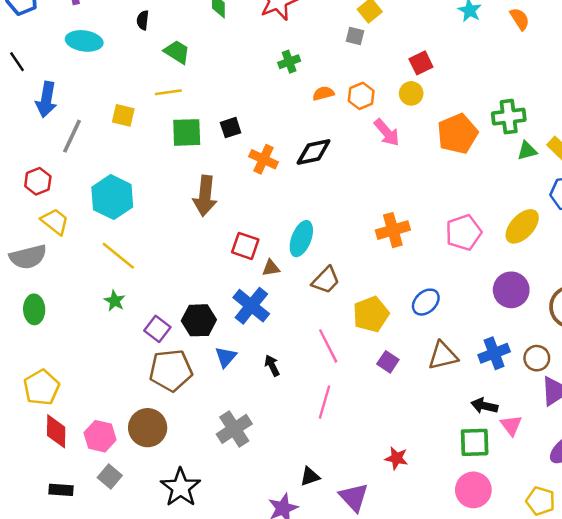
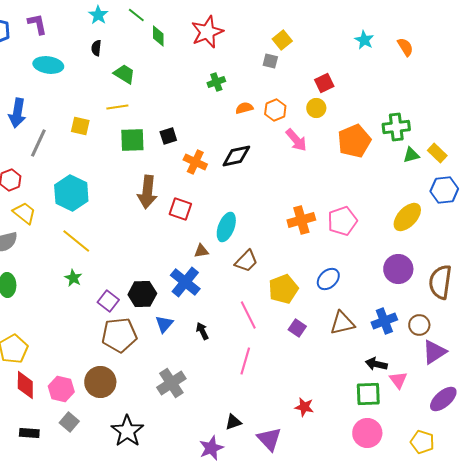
pink pentagon: (464, 232) -> (342, 221), moved
red square: (245, 246) -> (180, 209), moved

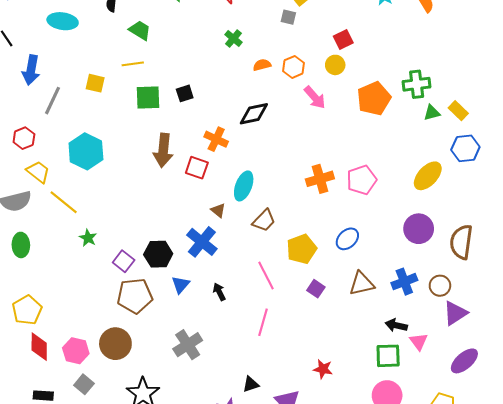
green cross: (216, 82) -> (233, 38), turned -30
orange cross: (195, 162) -> (216, 139), moved
yellow line: (76, 241) -> (64, 202), moved
brown triangle: (201, 251) -> (218, 210), turned 49

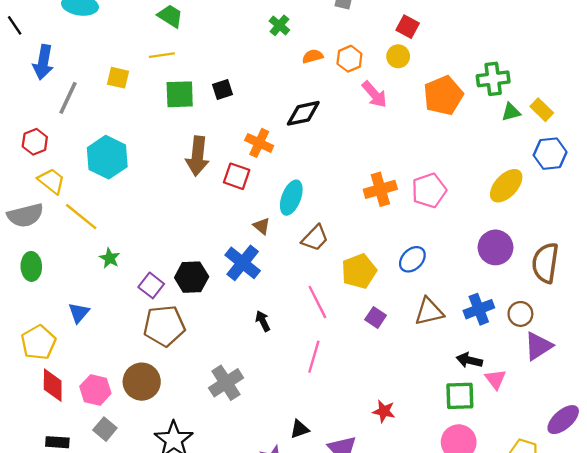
red square: (343, 39) -> (408, 27), turned -36
blue triangle: (181, 285) -> (79, 313), moved
purple ellipse: (464, 361) -> (563, 420), moved

